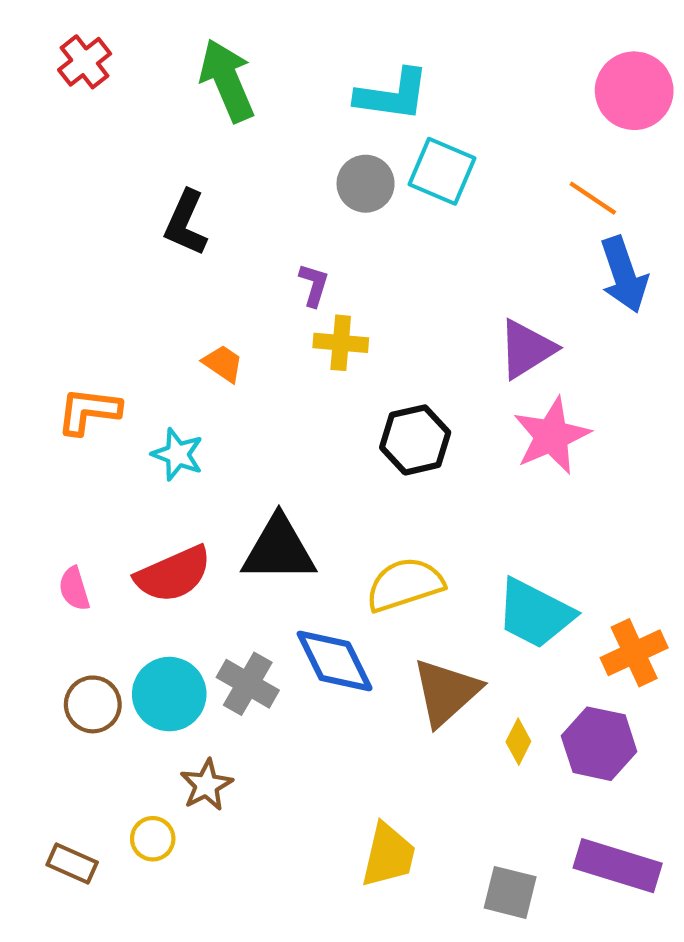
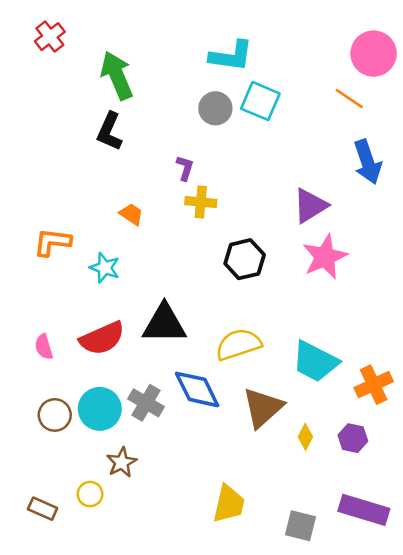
green arrow: (227, 80) -> (117, 75), moved
orange line: (593, 198) -> (349, 99), moved
purple hexagon: (599, 744) -> (353, 438), size x0.7

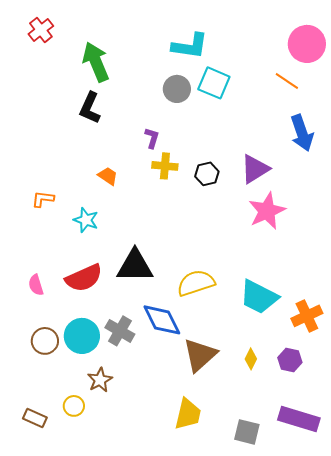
orange L-shape: (52, 242) -> (43, 199), size x0.7
black hexagon: (245, 259) -> (207, 174), moved, size x0.7
brown triangle: (263, 408) -> (200, 355), moved

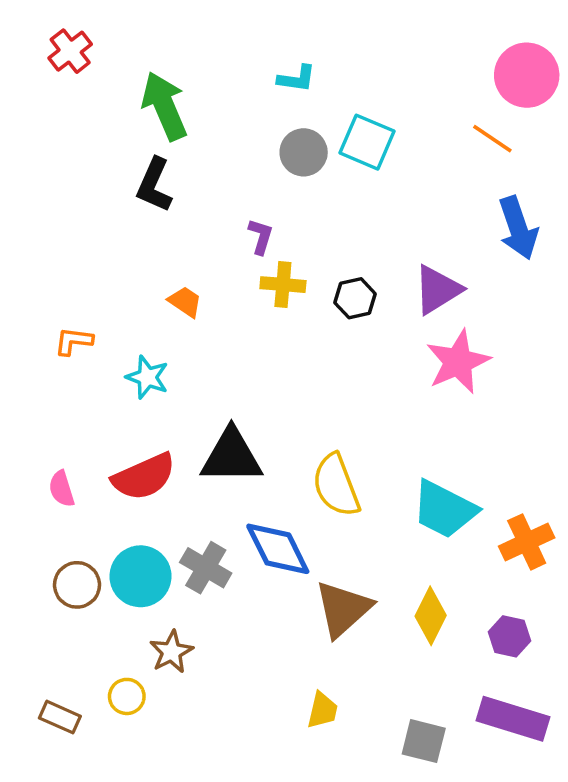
cyan L-shape: (190, 46) -> (297, 79), moved, size x0.6
yellow semicircle: (196, 283) -> (336, 485), turned -93
yellow diamond: (251, 359) -> (431, 616), size x1.5
purple hexagon: (290, 360) -> (510, 636), moved
yellow trapezoid: (188, 414) -> (322, 710), size x0.7

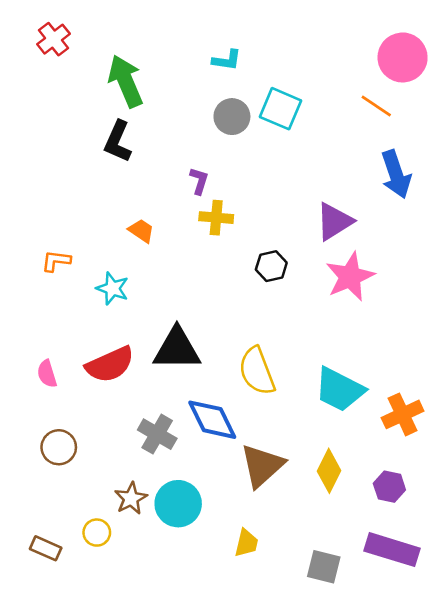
black hexagon: (355, 298) -> (271, 266), moved
cyan circle: (141, 576) -> (178, 504), moved

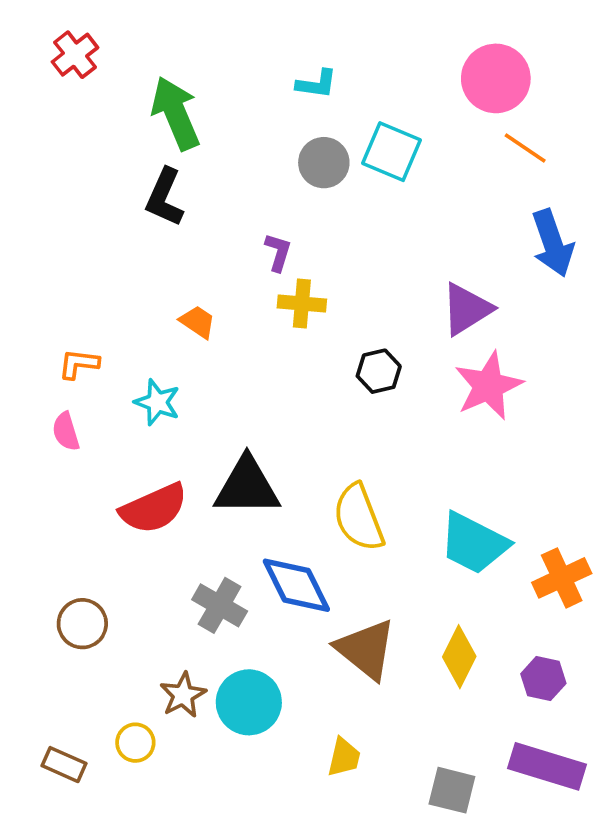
pink circle: (403, 57) -> (496, 78), moved
pink semicircle: (47, 374) -> (66, 432), moved
brown triangle: (262, 466) -> (366, 649), turned -39

